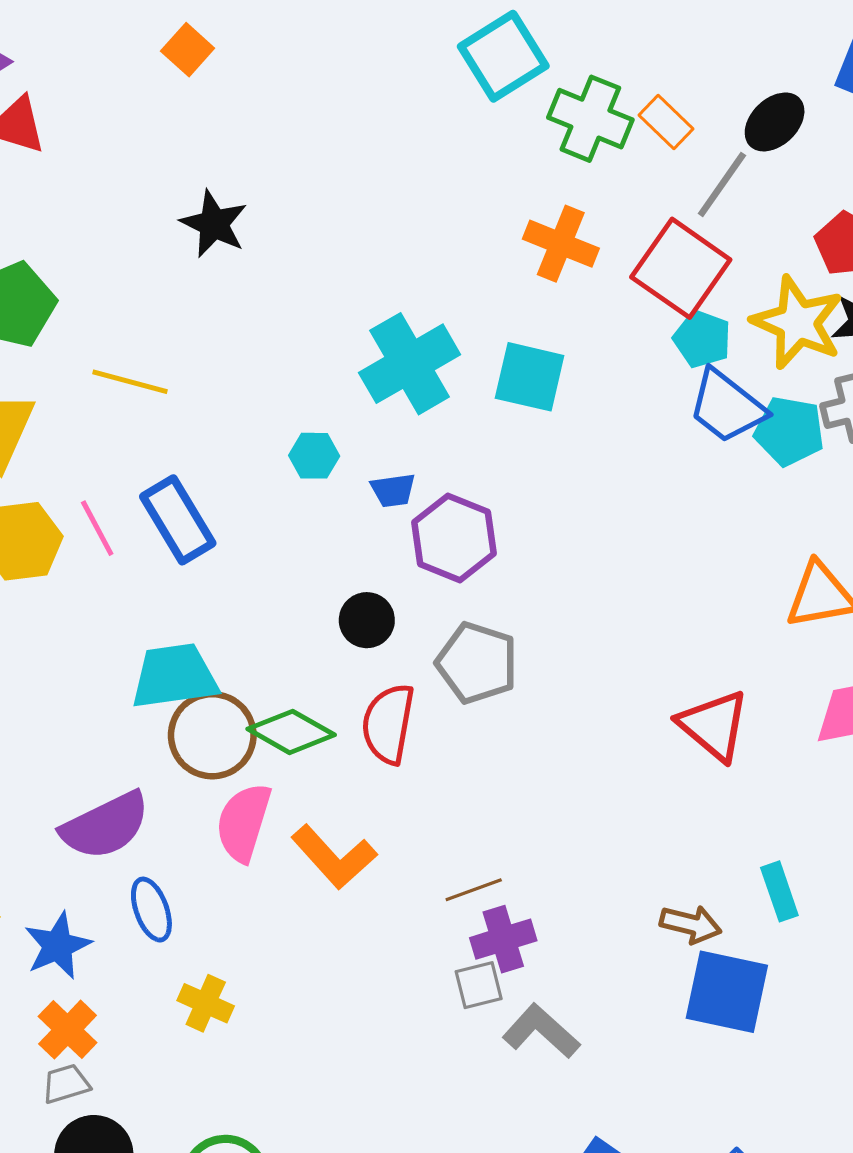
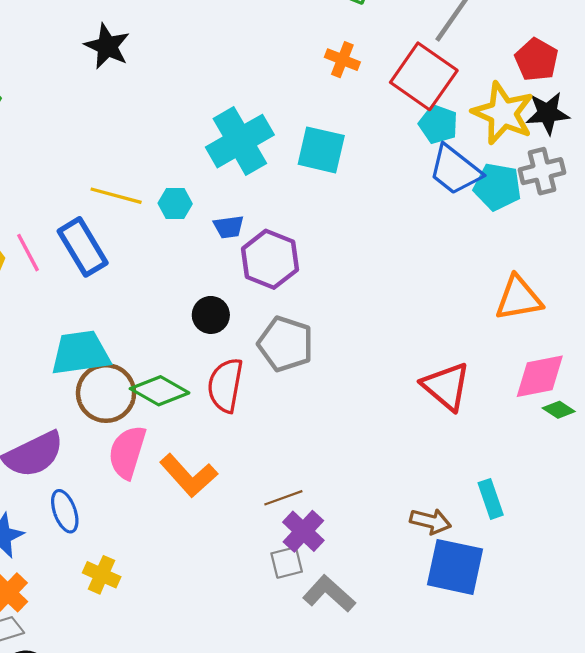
orange cross: (561, 244) -> (342, 60), size x0.7
yellow line: (130, 382) -> (116, 196), moved
purple cross: (503, 939) -> (303, 531), turned -30

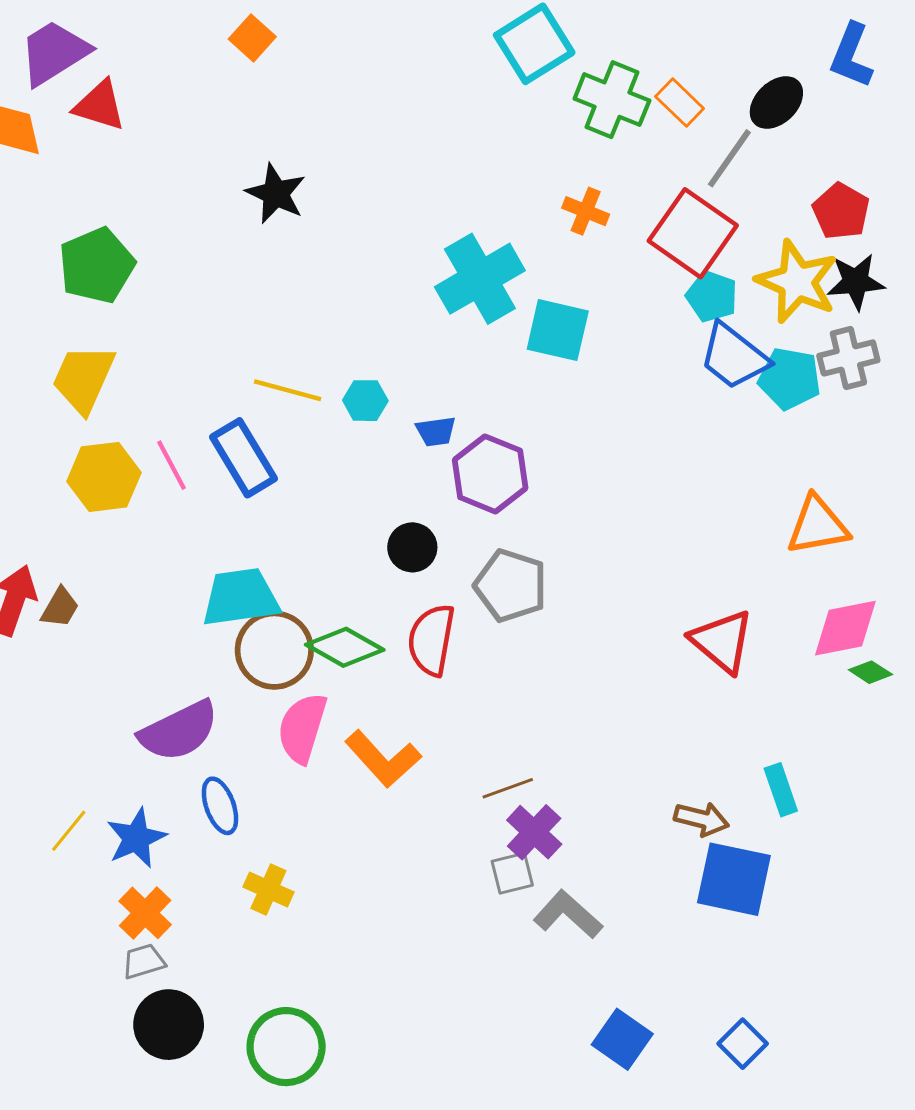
cyan cross: (240, 141) -> (480, 279), moved

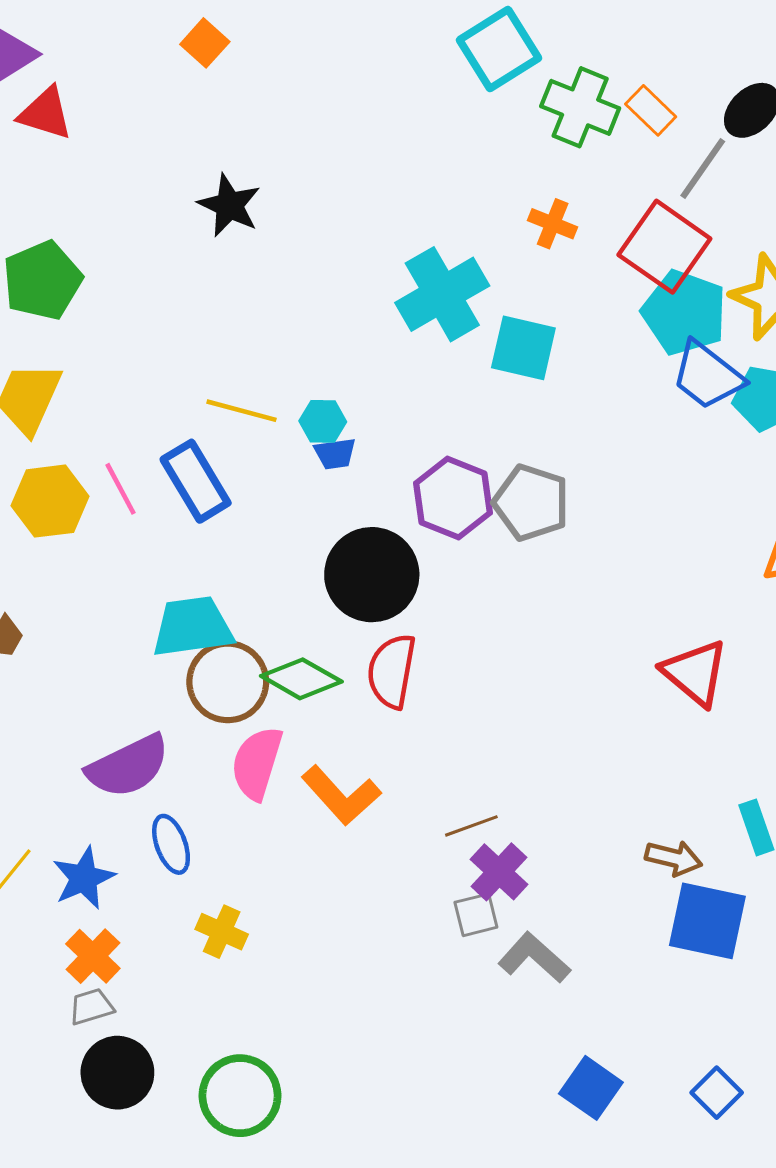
cyan pentagon: (712, 296) -> (684, 313), size x1.6
blue trapezoid: (436, 431) -> (335, 454), moved
black circle: (412, 547) -> (372, 575), size x1.8
gray pentagon: (511, 586) -> (531, 503), moved

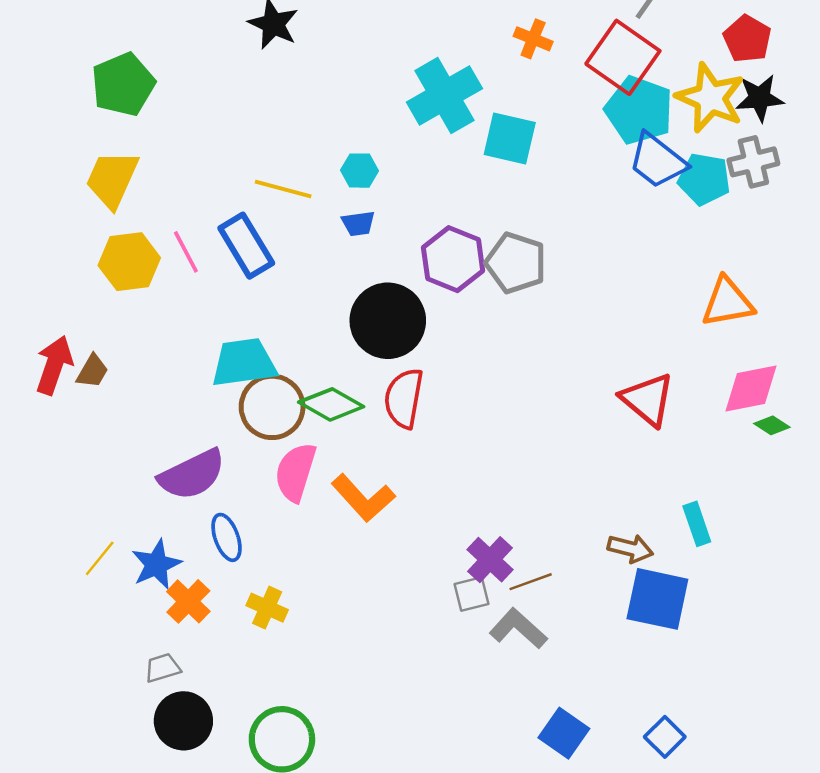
cyan hexagon: (323, 421) -> (359, 171), moved
brown line: (471, 826) -> (531, 582), moved
orange cross: (93, 956) -> (188, 601), moved

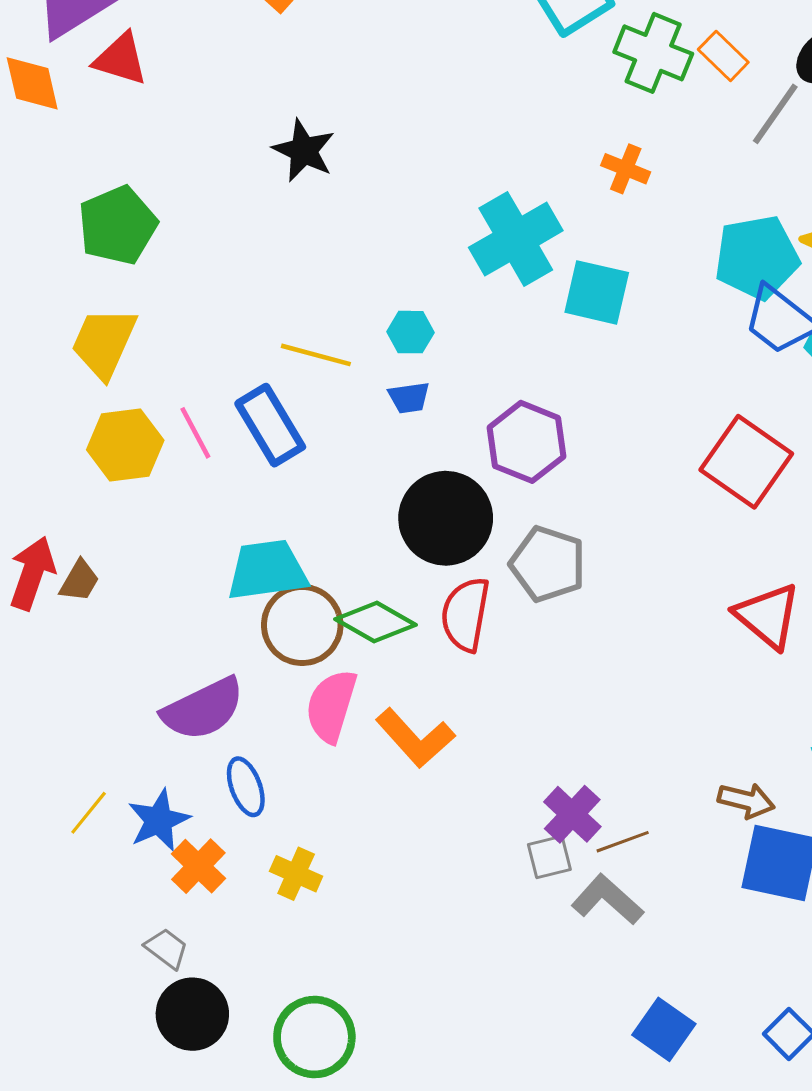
red square: (623, 57) -> (746, 462), moved
cyan pentagon: (639, 110) -> (757, 257), turned -30
gray pentagon: (516, 263) -> (548, 564), moved
gray trapezoid: (162, 668) -> (166, 949), turned 54

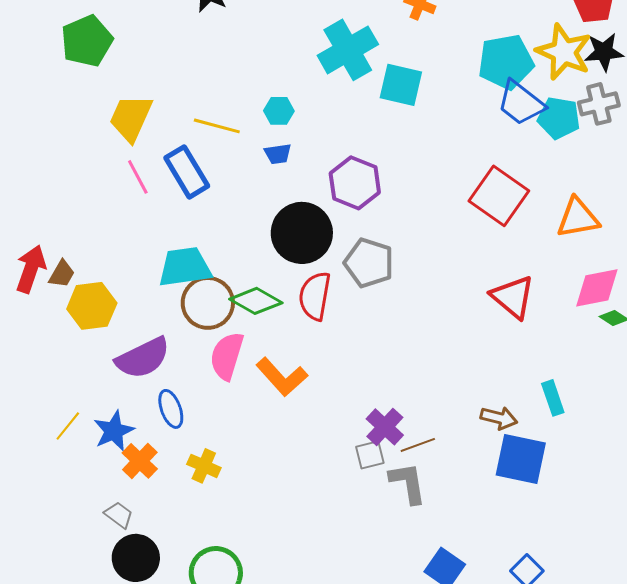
yellow trapezoid: (104, 343) -> (131, 118), moved
yellow hexagon: (125, 445) -> (92, 306), moved
gray L-shape: (607, 900) -> (408, 483), turned 39

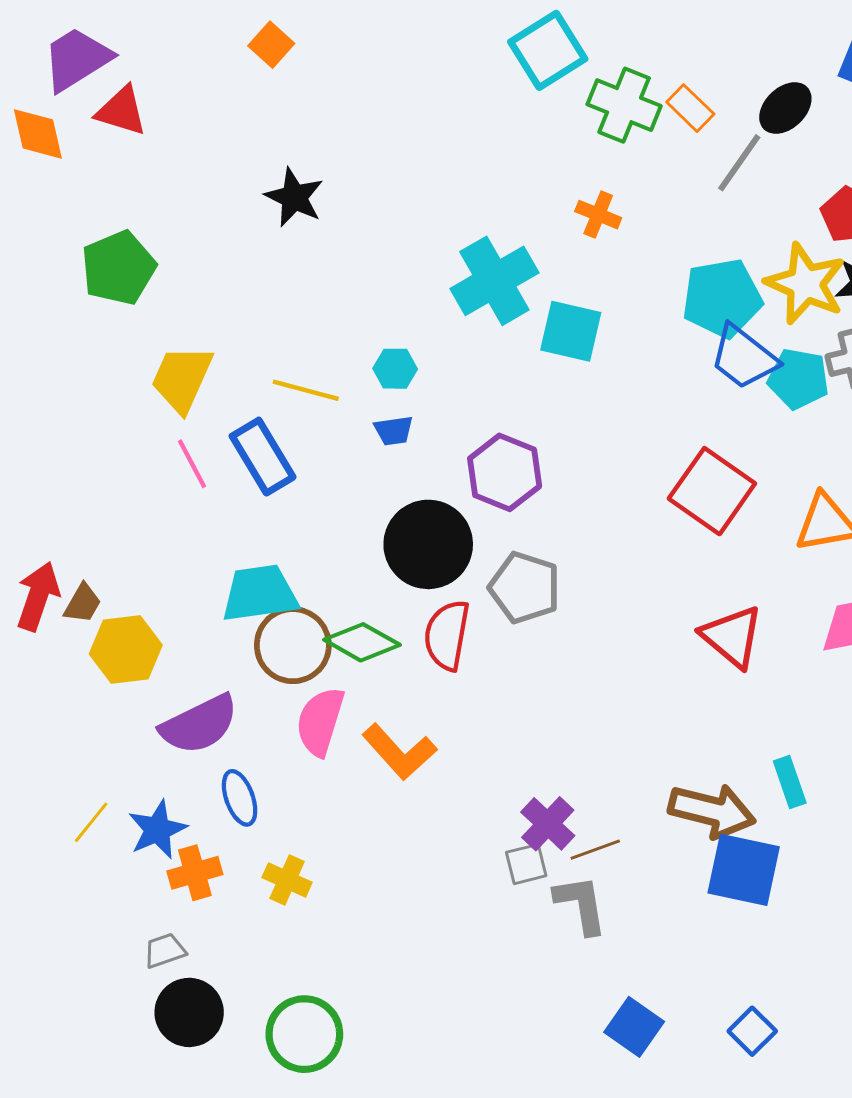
brown arrow: (499, 418) -> (712, 811), size x1.6
orange cross: (140, 461) -> (195, 873), turned 30
gray trapezoid: (119, 515) -> (165, 951), turned -56

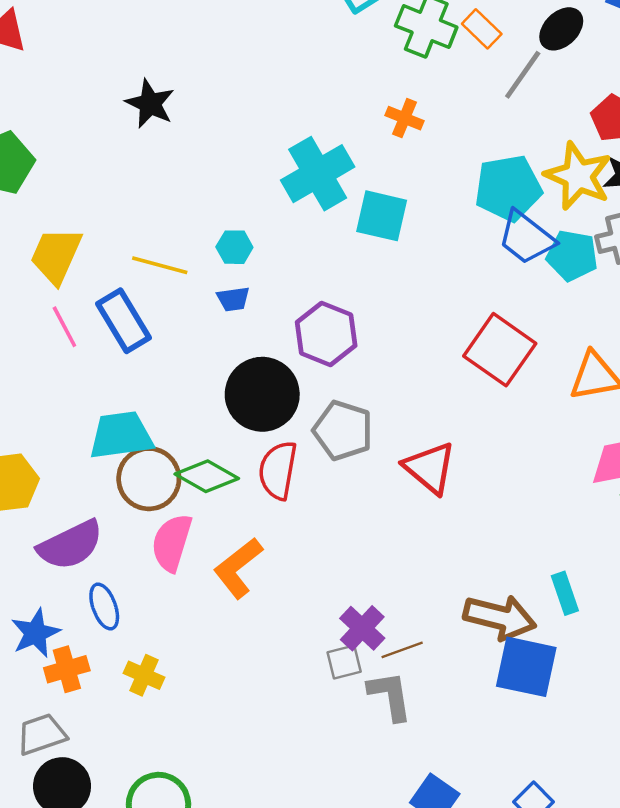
red triangle: (732, 637) -> (430, 468), moved
orange L-shape: (399, 752) -> (238, 568), turned 94
gray trapezoid: (165, 951) -> (42, 734), size x1.4

